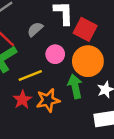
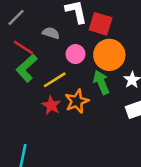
gray semicircle: (35, 29) -> (51, 33), turned 70

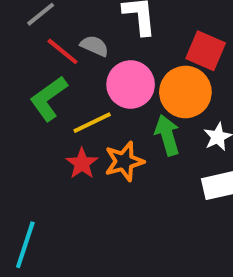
red square: (101, 24) -> (206, 51), moved
red line: (23, 47) -> (63, 51), moved
pink circle: (75, 54) -> (131, 85), size x1.5

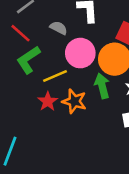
red line: (63, 51) -> (21, 33), moved
orange star: (124, 161) -> (74, 101), turned 30

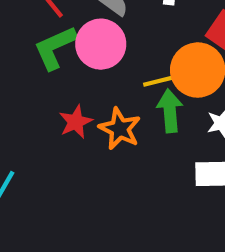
pink circle: (80, 53) -> (101, 44), moved
yellow line: (55, 76) -> (164, 80), moved

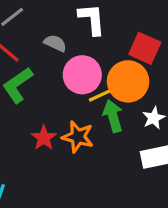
pink circle: (101, 44) -> (82, 75), moved

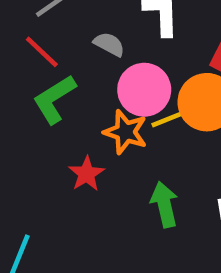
green arrow: (113, 116) -> (164, 204), moved
orange star: (78, 137) -> (125, 132), moved

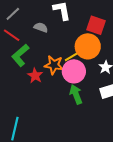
pink circle: (144, 90) -> (74, 71), moved
red star: (87, 174) -> (35, 76), moved

